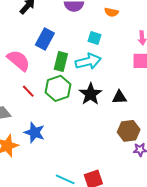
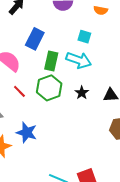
cyan arrow: (88, 61) -> (79, 60), turned 35
black star: (91, 94) -> (82, 93), size x0.6

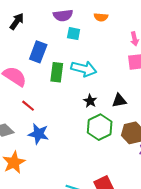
cyan square: (84, 37) -> (74, 34), moved
green hexagon: (49, 88) -> (100, 127), moved
blue star: (27, 133) -> (38, 134), moved

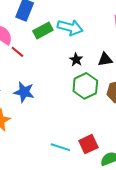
green rectangle: (57, 72) -> (43, 31), turned 54
red line: (28, 106) -> (17, 52), moved

